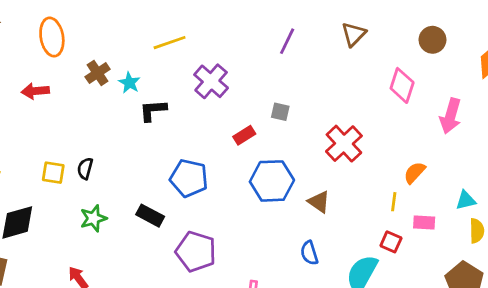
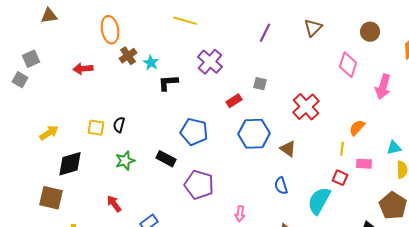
orange ellipse: (52, 37) -> (110, 30), moved
yellow line: (170, 43) -> (185, 21), moved, turned 35

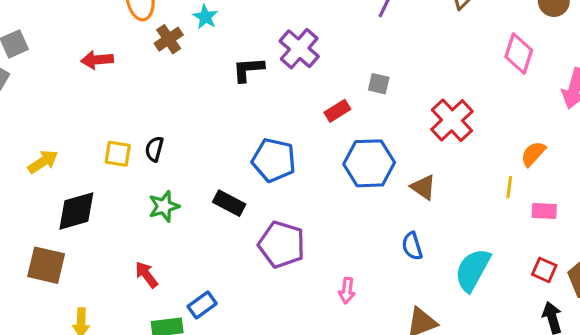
cyan star: (151, 63) -> (205, 17), moved
black L-shape: (168, 83) -> (248, 69), moved
red square: (340, 178) -> (544, 270), moved

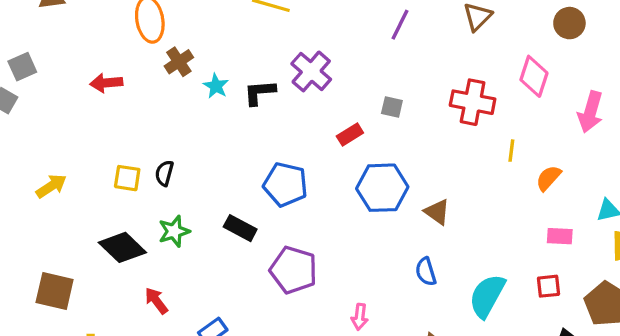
cyan star: (205, 17) -> (216, 86), moved
red cross: (452, 120) -> (473, 102), moved, turned -36
yellow line: (509, 187) -> (511, 151), moved
black diamond: (76, 211) -> (122, 247), moved, turned 60
red square: (544, 270) -> (548, 286), moved, turned -30

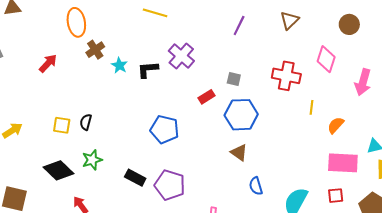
red arrow: (106, 83) -> (48, 63), turned 138
blue hexagon: (382, 188) -> (241, 115), moved
brown triangle: (437, 212) -> (239, 152), moved
black rectangle: (240, 228) -> (135, 178), moved
pink rectangle: (560, 236) -> (343, 163), size x1.8

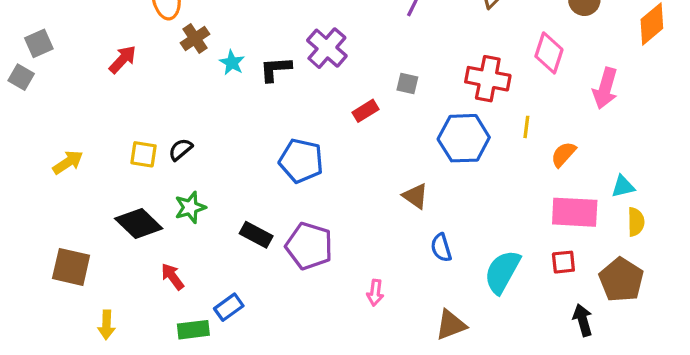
blue hexagon: (241, 115) -> (464, 138), moved
black semicircle: (86, 122) -> (181, 149), turned 35

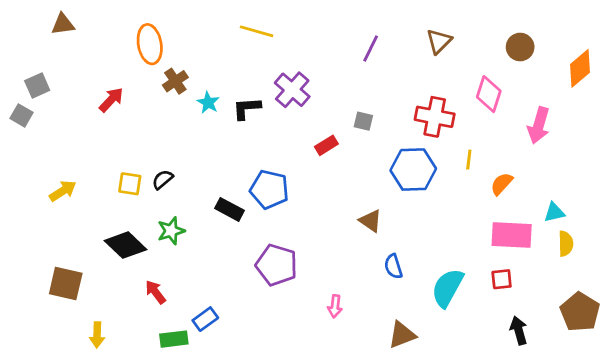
black rectangle: (256, 235) -> (230, 209), moved
brown pentagon: (621, 280) -> (580, 312), moved

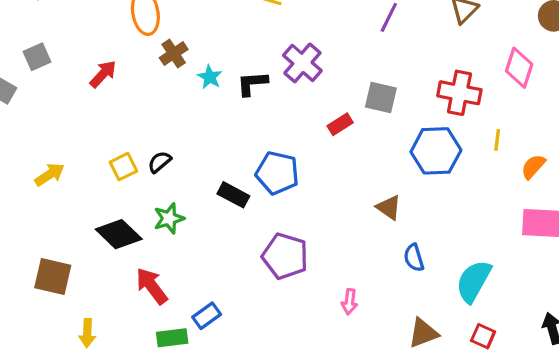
gray square: (37, 85) -> (37, 57), moved
gray square: (363, 121) -> (381, 98), size x1.5
yellow square: (130, 184) -> (123, 167), turned -35
red square: (502, 279) -> (483, 336), moved, turned 30
red arrow: (155, 292) -> (152, 286), size x1.4

